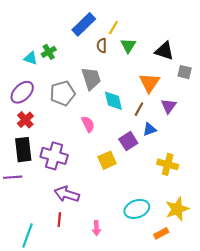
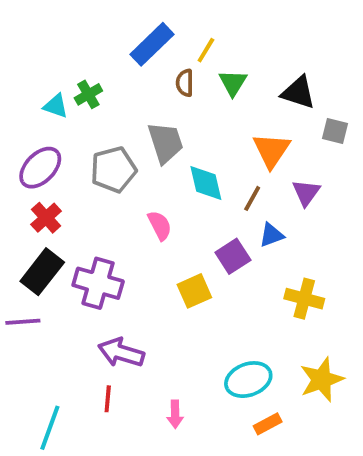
black rectangle: (23, 150) -> (42, 272), turned 45
orange rectangle: (161, 233) -> (268, 424), moved

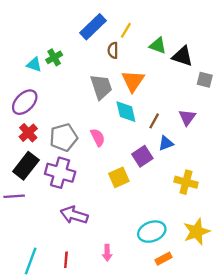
green triangle: (233, 83) -> (158, 46), moved, turned -42
orange triangle: (271, 150) -> (133, 81), moved
gray pentagon: (113, 170) -> (64, 137), moved
red line: (108, 399) -> (66, 260), moved

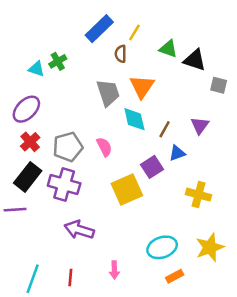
yellow square: (119, 177) -> (127, 190), size x1.4

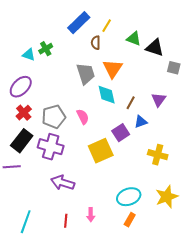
orange rectangle: (175, 276) -> (130, 220), moved, turned -32
red line: (70, 278) -> (66, 221), moved

